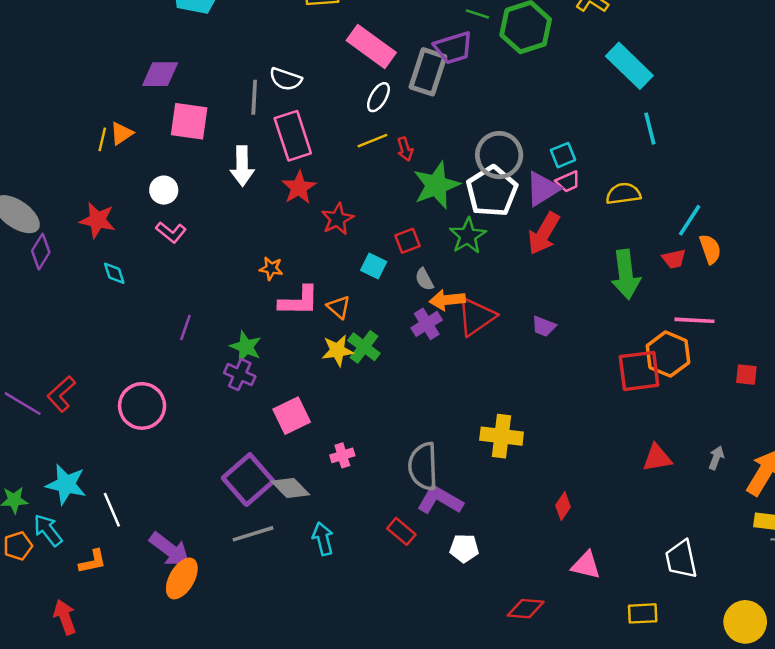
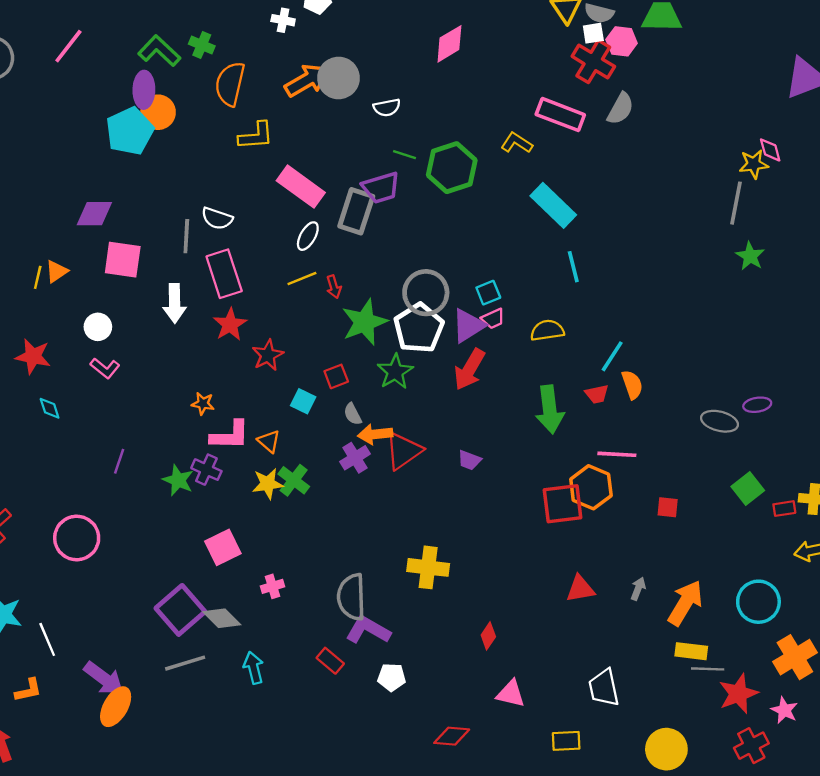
purple cross: (240, 375) -> (206, 470), moved

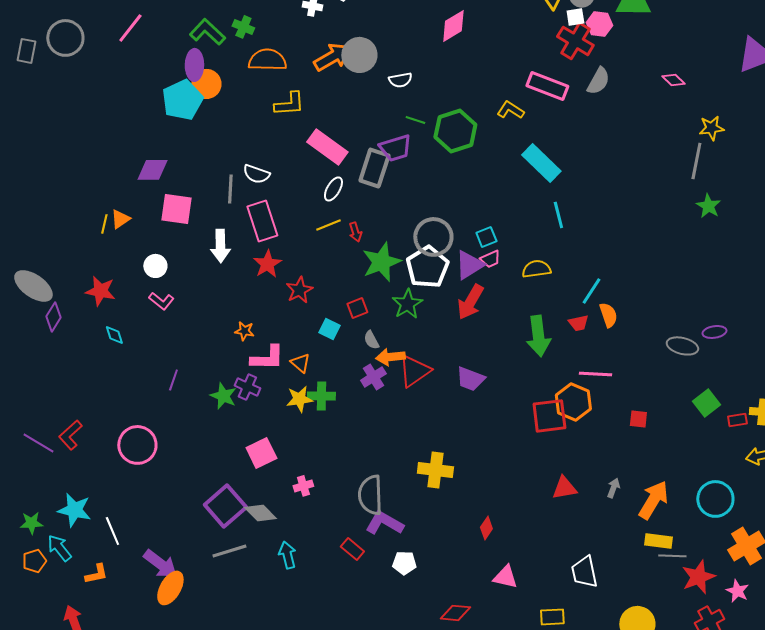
orange semicircle: (230, 84) -> (267, 60), turned 78
pink diamond: (770, 150) -> (673, 80), moved, turned -30
purple trapezoid: (469, 460) -> (470, 379), size x1.4
green cross: (294, 480) -> (321, 396), turned -36

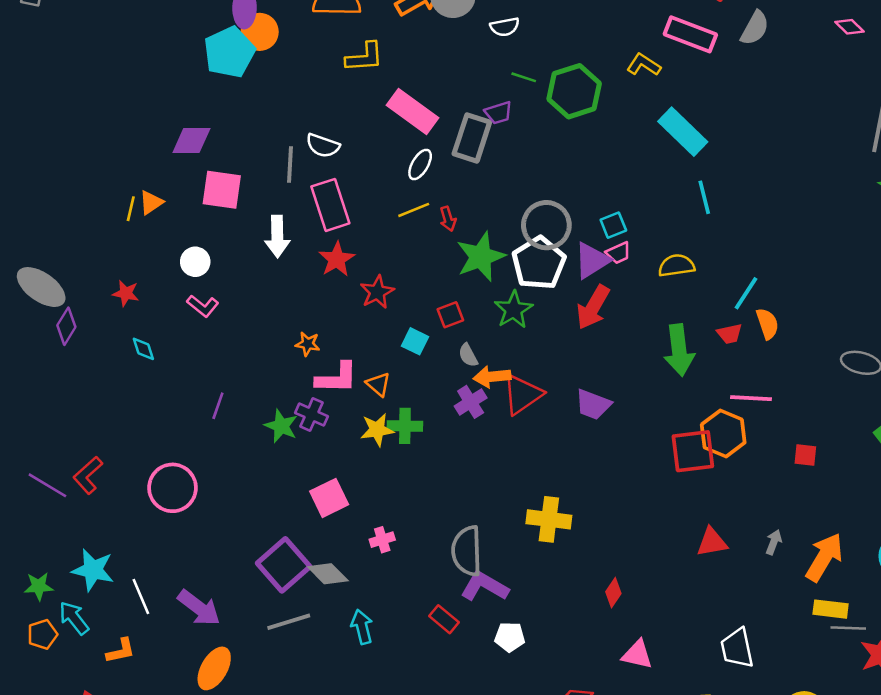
purple trapezoid: (395, 148) -> (498, 113), size x0.7
red star: (100, 291) -> (126, 293), size x0.7
purple arrow: (160, 564) -> (199, 608), moved

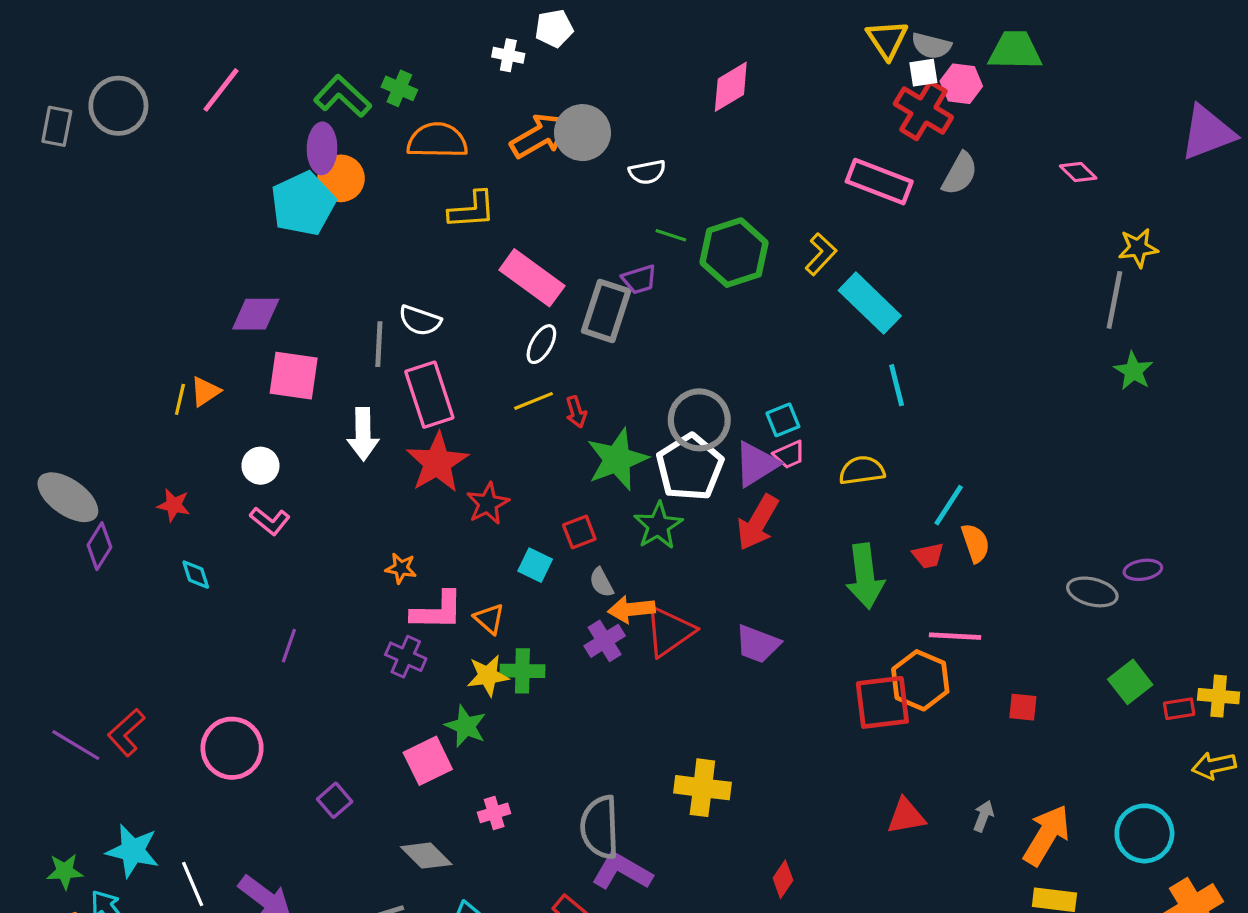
yellow L-shape: (644, 65) -> (821, 254), moved, turned 100
red star: (337, 259) -> (437, 462), size x1.4
green star: (281, 426) -> (466, 726), moved
purple square: (284, 565) -> (335, 800), moved, size x0.5

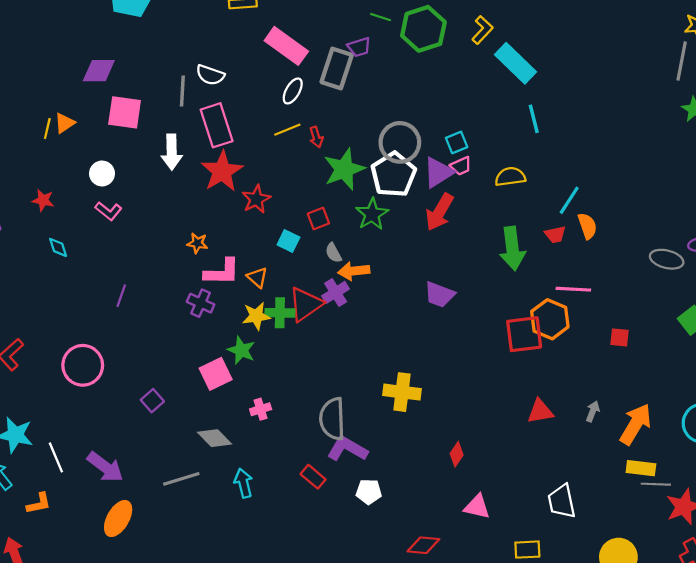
red triangle: (669, 631) -> (306, 304), moved

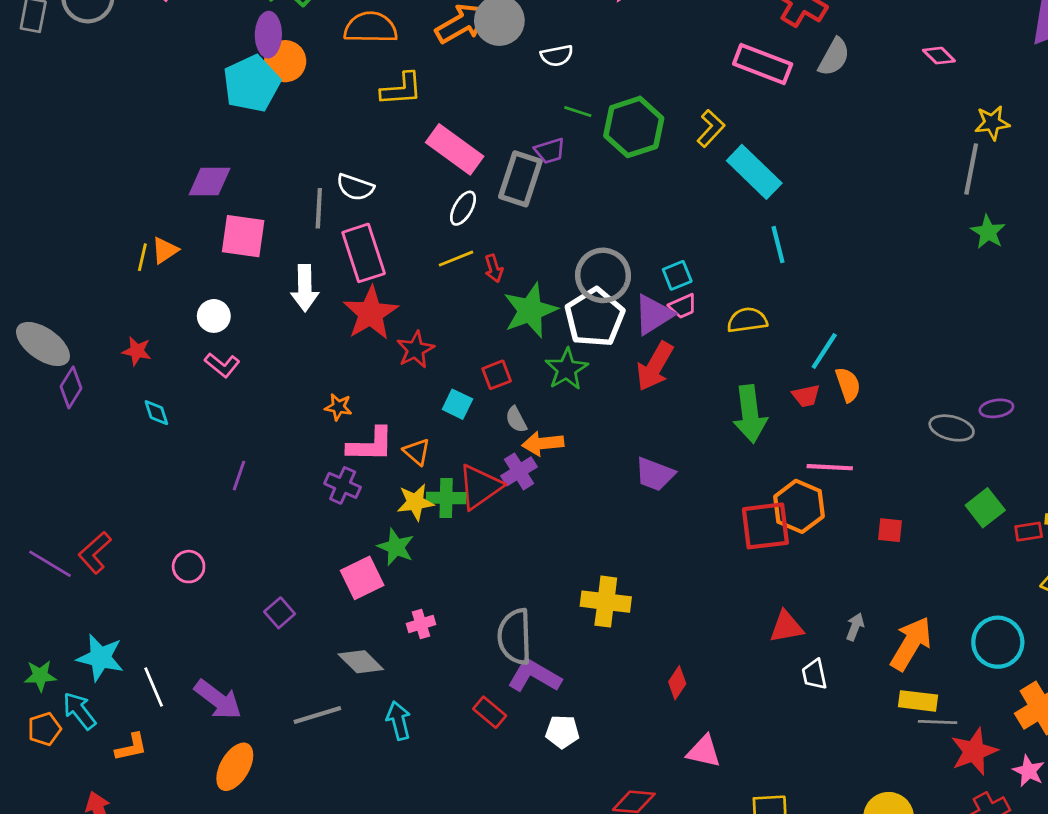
pink circle: (83, 365) -> (189, 567), size x0.6
white trapezoid: (562, 501) -> (814, 674), moved, size x0.7

